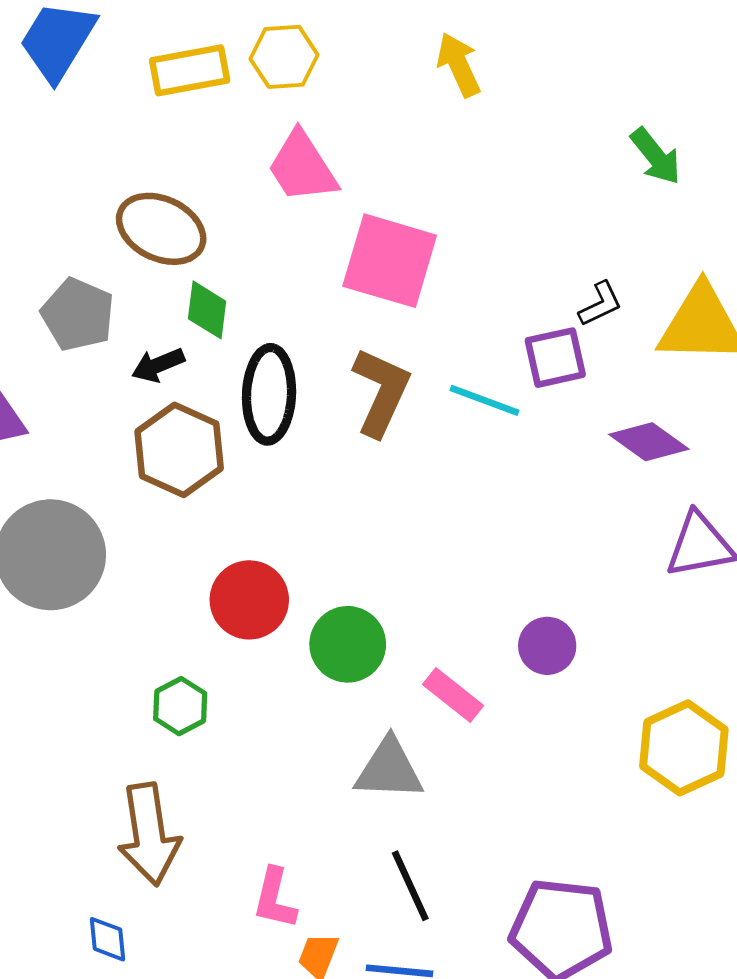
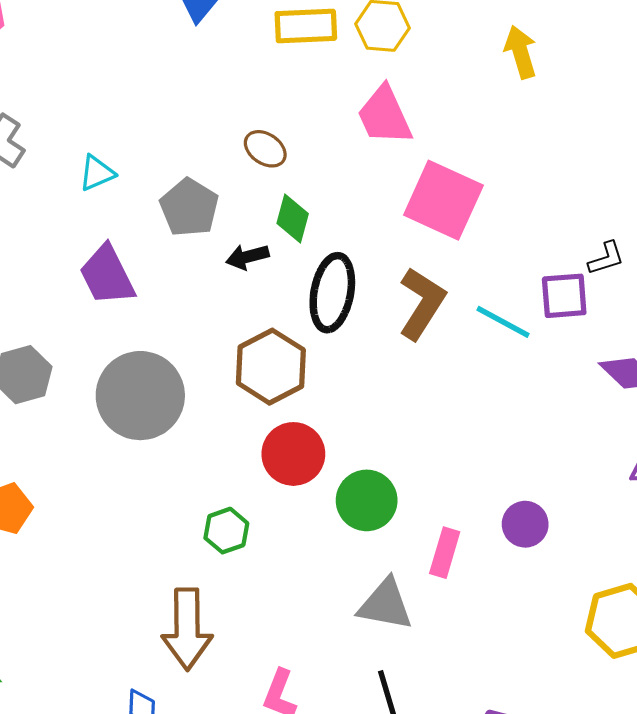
brown ellipse: (161, 229) -> (265, 149), size x0.6
brown hexagon: (179, 450) -> (271, 367), moved
pink rectangle: (453, 695) -> (445, 553), turned 60

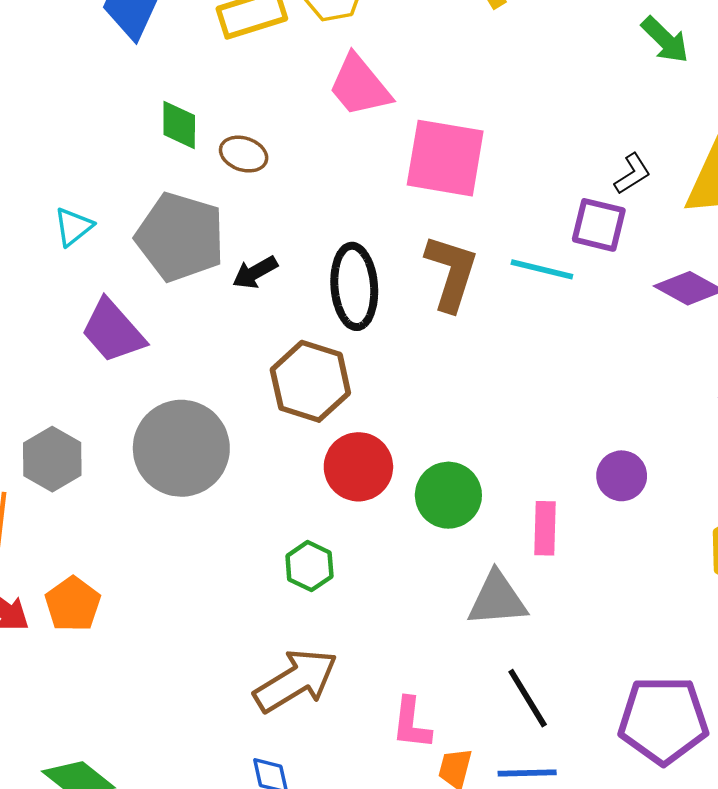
gray pentagon: (189, 208) -> (180, 237), size x1.4
green diamond: (293, 219) -> (179, 125), moved
purple square: (564, 296) -> (599, 225), turned 33
brown arrow: (187, 629) -> (296, 680), turned -106

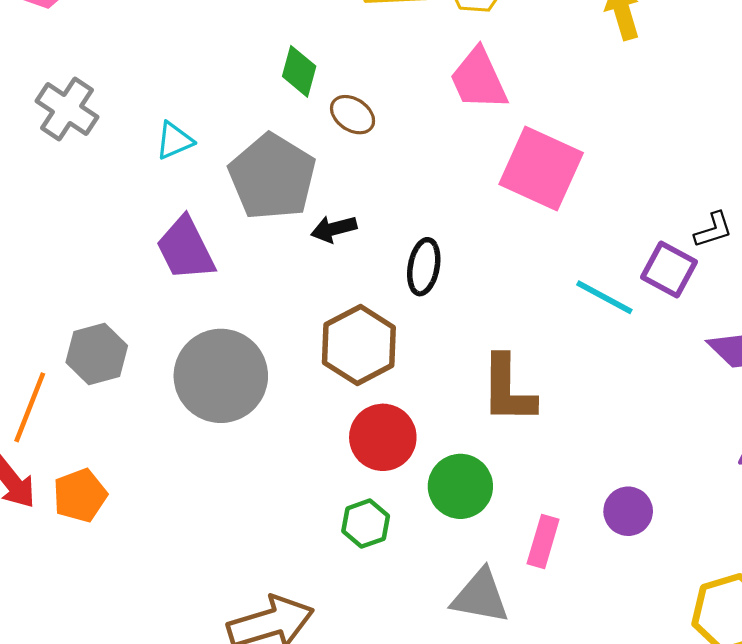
brown L-shape: (451, 273) -> (508, 389), moved, turned 148
black ellipse: (354, 286) -> (424, 267), size x0.7
green hexagon: (309, 566) -> (366, 524), moved

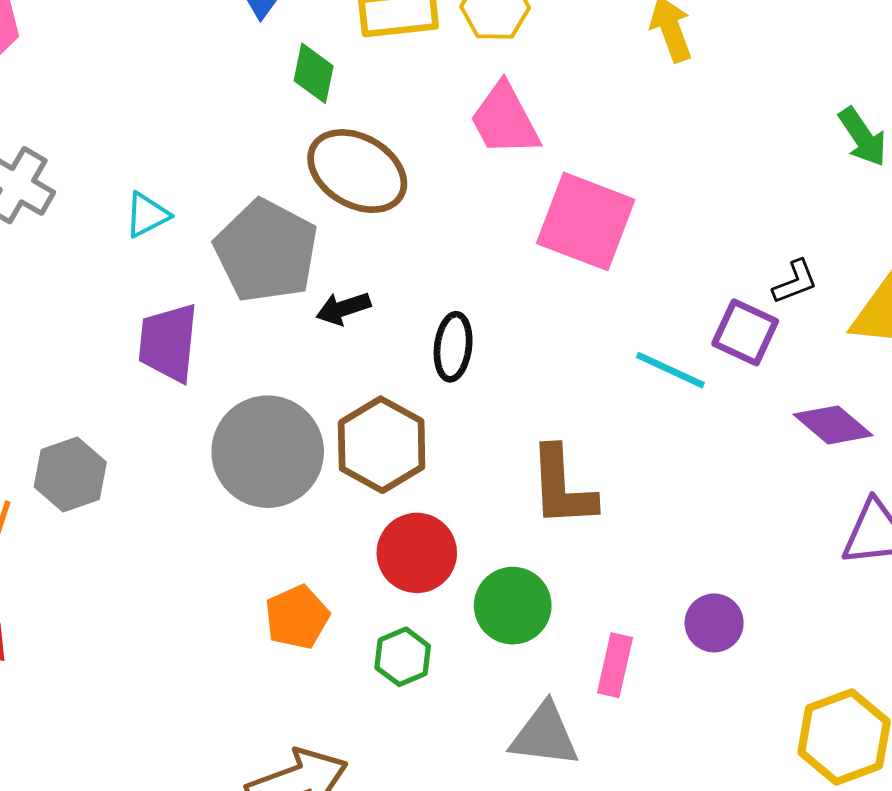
green diamond: (299, 71) -> (314, 73), moved
brown ellipse: (353, 115) -> (357, 171), size x1.8
purple trapezoid: (186, 249) -> (168, 343), turned 36
gray circle: (221, 376) -> (268, 452), moved
orange pentagon: (80, 495) -> (297, 617), moved

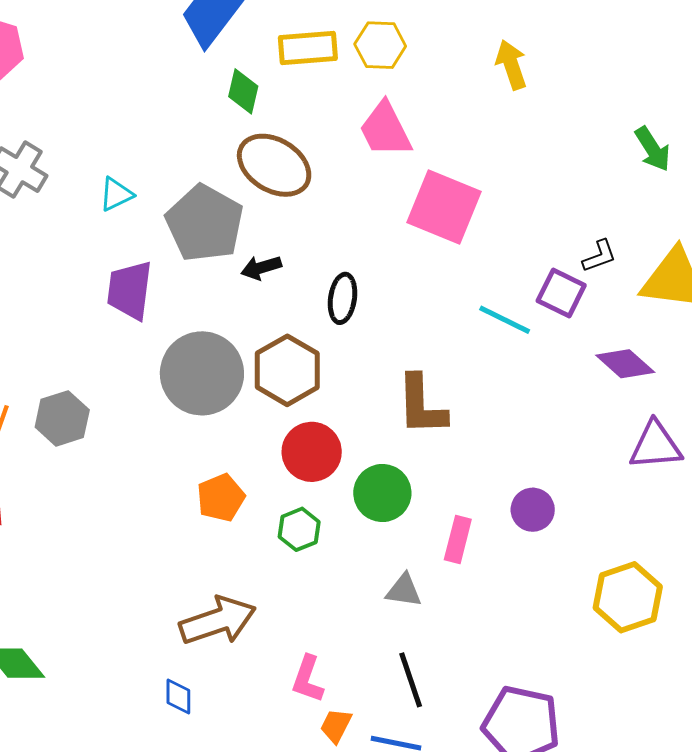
gray hexagon: (70, 475) -> (62, 418), moved
gray triangle: (545, 735) -> (404, 590), size x0.7

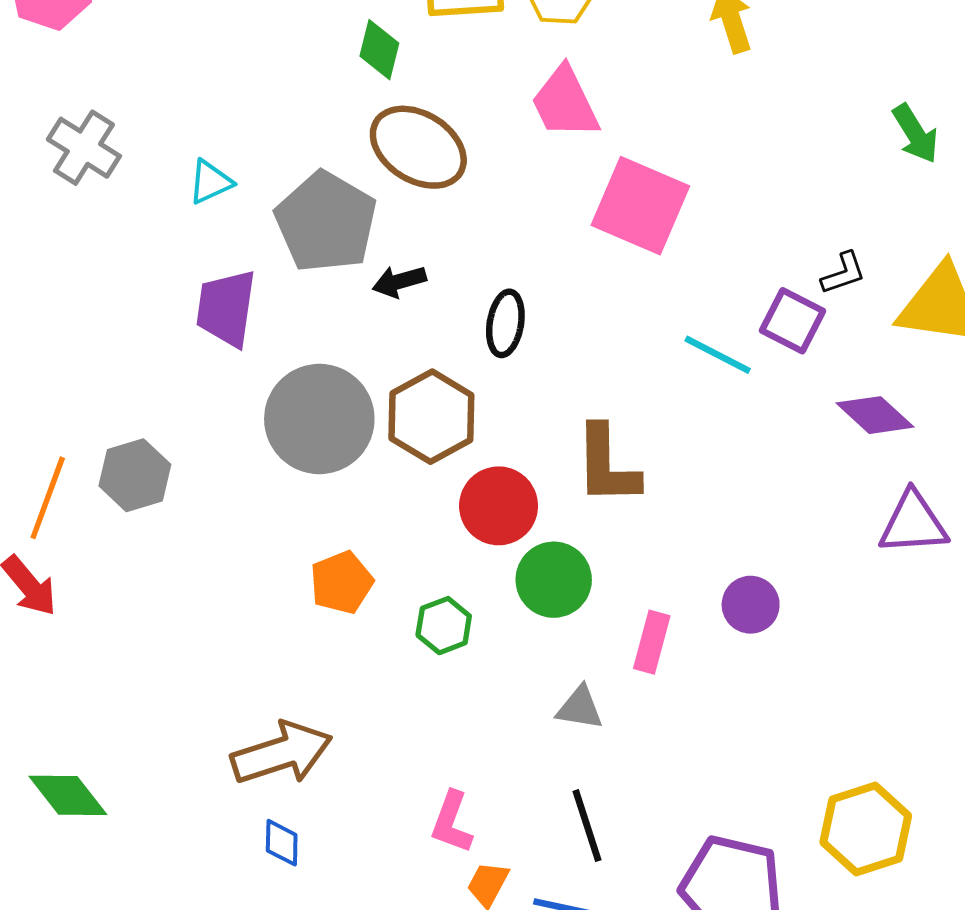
red circle: (312, 452) -> (499, 506), moved
yellow hexagon: (628, 597) -> (866, 829), moved
brown arrow: (218, 621) -> (282, 753), moved

